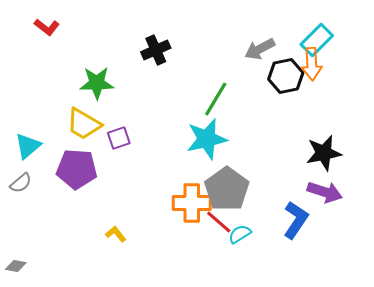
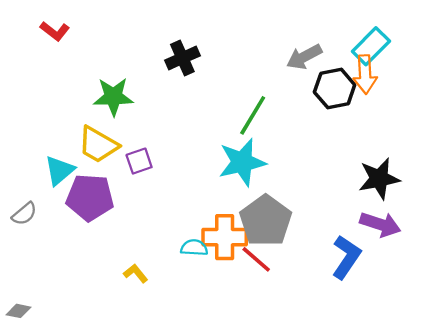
cyan triangle: (28, 146) -> (59, 170), moved
cyan semicircle: (240, 234) -> (194, 248), moved, turned 35

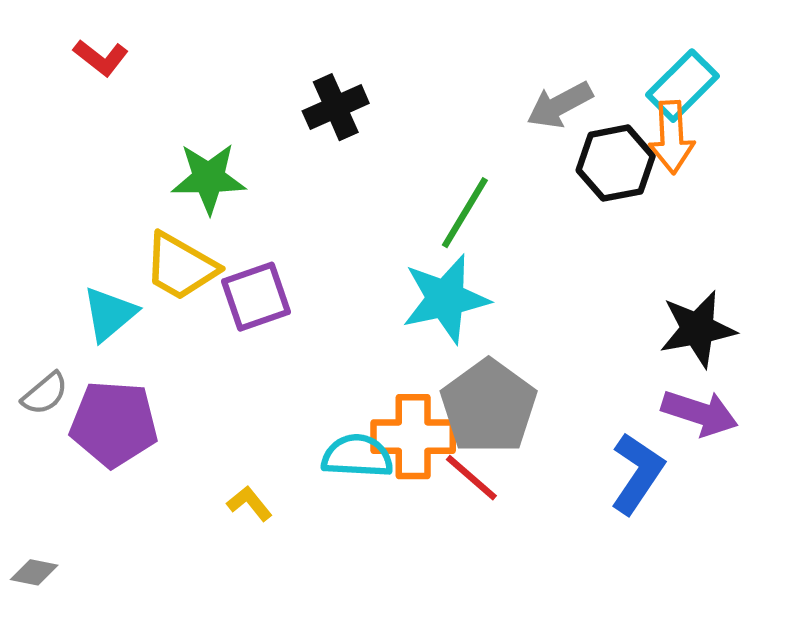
purple square: (139, 161) -> (256, 297), size x1.4
purple pentagon: (90, 197) -> (114, 424), moved
cyan semicircle: (194, 248) -> (357, 456), size x1.4

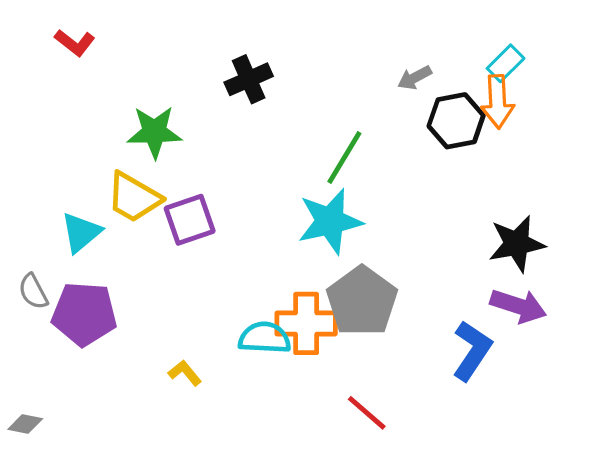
cyan rectangle: (682, 86) -> (506, 63), size x0.7
gray arrow: (560, 105) -> (415, 78), size x0.7
gray semicircle: (45, 394) -> (33, 292), turned 102
red line: (471, 478) -> (367, 413), moved

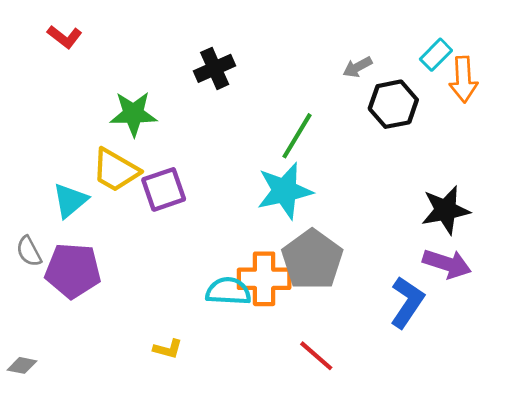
orange arrow: (498, 102) -> (463, 79), moved
yellow L-shape: (185, 373) -> (168, 349), moved, turned 144

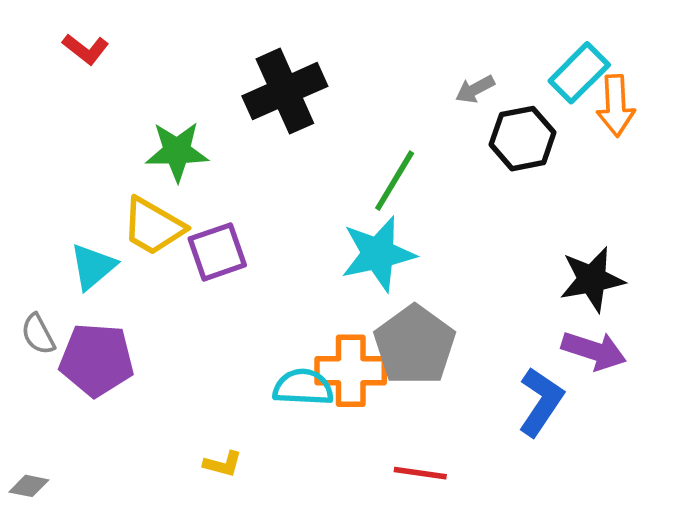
cyan rectangle: (436, 55) -> (579, 73), size x1.4
black cross: (215, 68) -> (285, 91), size x1.5
red line: (316, 356) -> (420, 473), turned -33

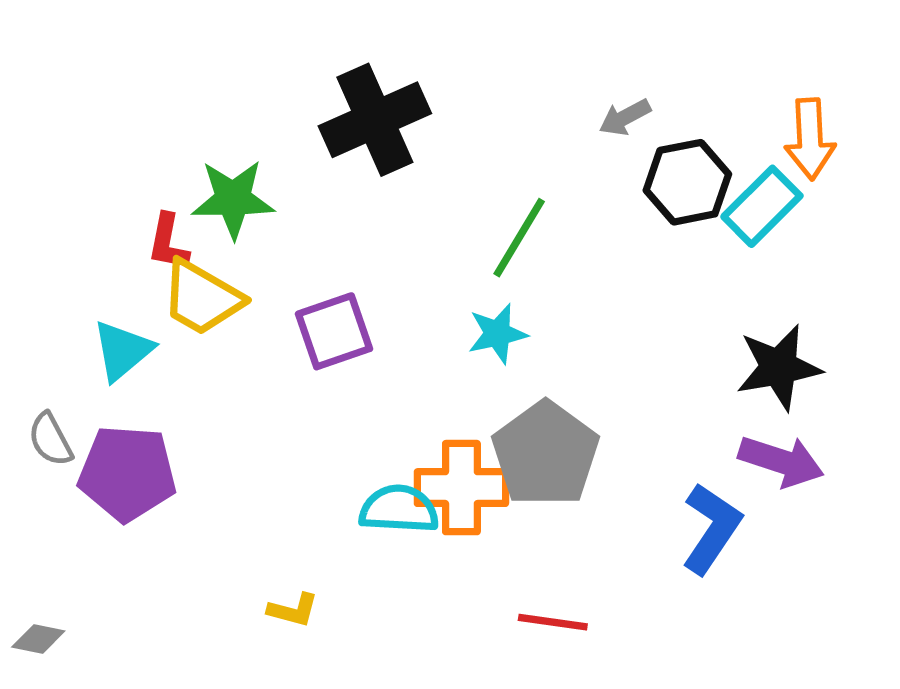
red L-shape: (86, 49) -> (168, 242), moved, turned 63
cyan rectangle: (579, 73) -> (762, 206), moved
purple square: (217, 252) -> (334, 331), moved
cyan star: (378, 254) -> (497, 334), size x0.6

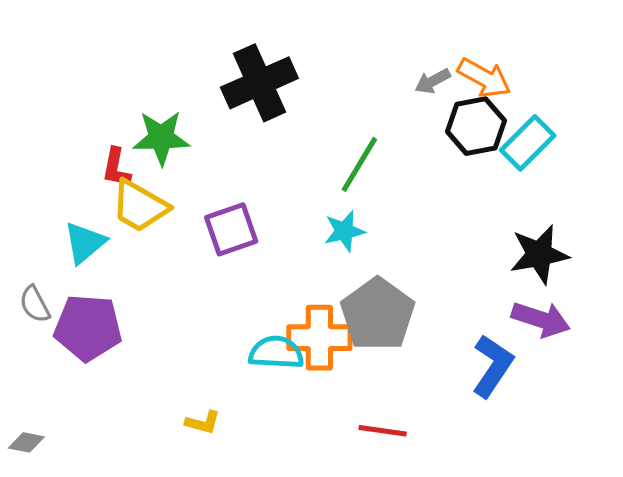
orange arrow: (810, 139) -> (484, 78), moved, turned -58

